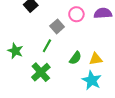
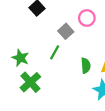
green semicircle: (75, 58) -> (86, 66), turned -40
green cross: (41, 72) -> (30, 82), moved

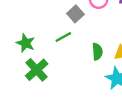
green line: (55, 52) -> (63, 37), turned 32

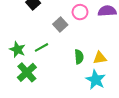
green line: (63, 37) -> (41, 47), moved

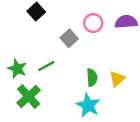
yellow triangle: (100, 58) -> (117, 79), turned -32
cyan star: (96, 80) -> (88, 105), moved

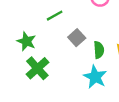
gray square: (69, 38) -> (77, 38), moved
green line: (46, 66) -> (55, 16), moved

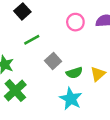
green semicircle: (99, 50) -> (74, 73), turned 77

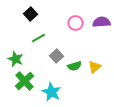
cyan star: (71, 99) -> (52, 92), moved

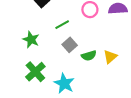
green line: (39, 38) -> (62, 25), moved
green star: (16, 59) -> (31, 40), moved

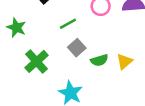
green star: (31, 40) -> (16, 28), moved
green cross: (35, 72) -> (37, 61), moved

